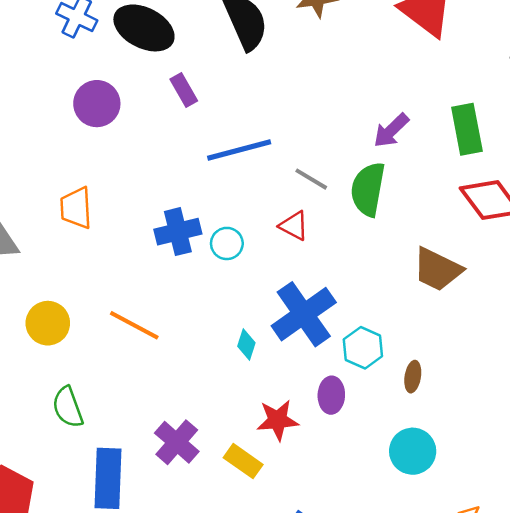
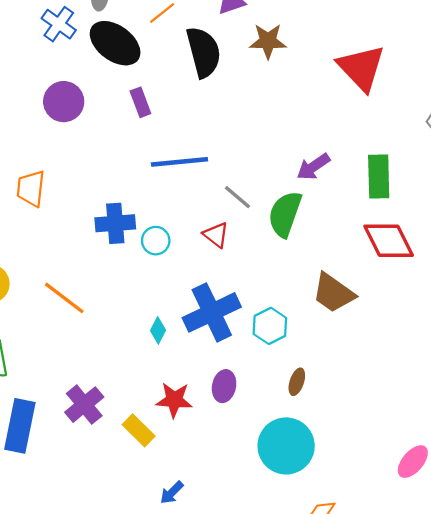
cyan hexagon: (363, 348) -> (270, 326), moved
cyan circle: (413, 451) -> (286, 446), size x1.4

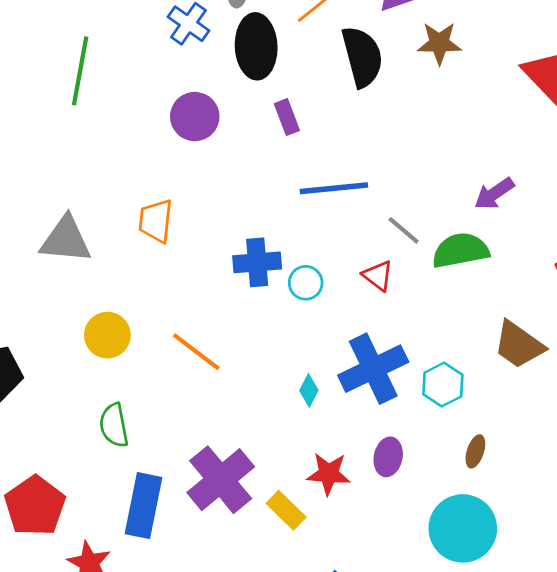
black ellipse: (115, 43) -> (256, 46), turned 51
green semicircle: (285, 214) -> (460, 250), turned 60
purple cross: (84, 405) -> (221, 480), size x1.4

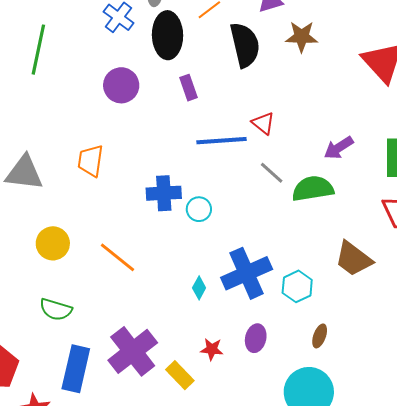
red triangle: (378, 276) -> (263, 123), moved
green semicircle: (114, 425) -> (56, 309), turned -64
red star: (329, 474) -> (212, 349), size x0.7

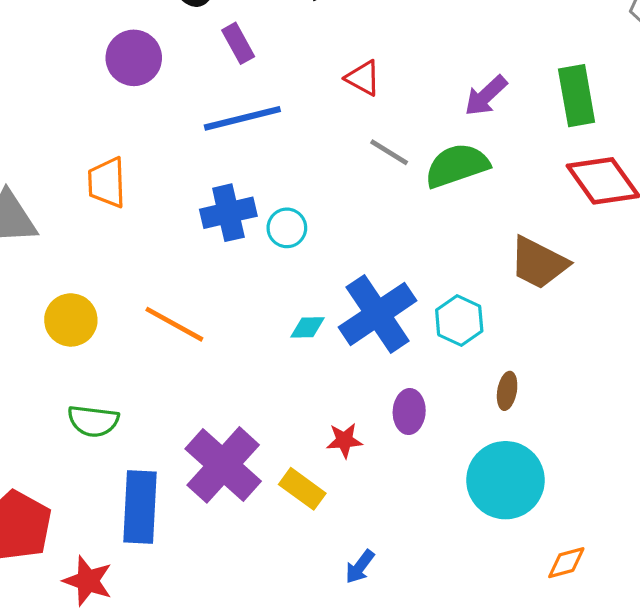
blue line: (222, 141) -> (242, 118), moved
cyan diamond: (199, 288) -> (308, 327), moved, turned 70

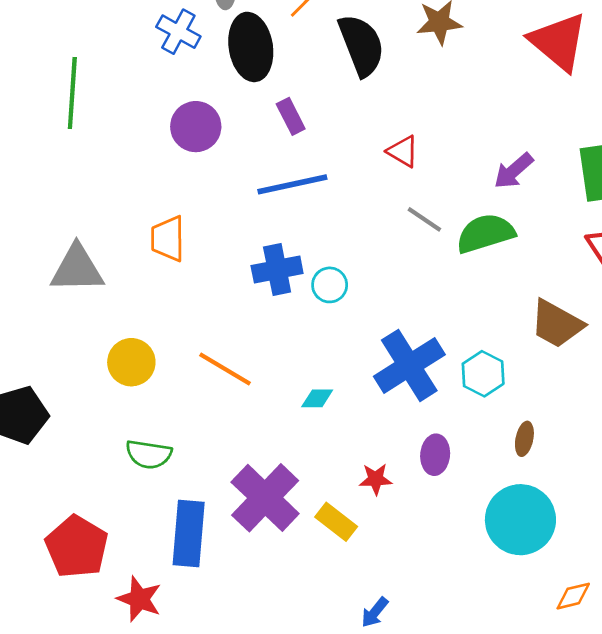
cyan diamond: (308, 327) -> (317, 398), moved
blue arrow: (360, 567) -> (375, 612), moved

